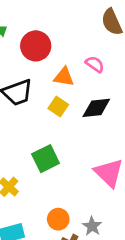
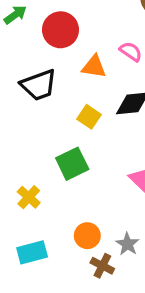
yellow square: (58, 106) -> (89, 117), moved

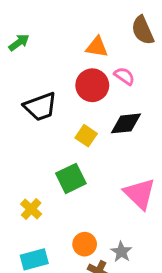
red circle: (61, 30) -> (92, 85), moved
orange triangle: (94, 67) -> (97, 47), moved

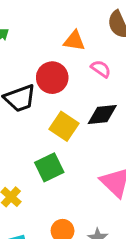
red circle: (92, 85) -> (52, 78), moved
yellow square: (86, 136) -> (64, 126), size x1.4

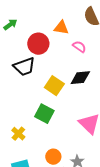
red circle: (52, 78) -> (38, 44), moved
green square: (49, 167) -> (44, 114), turned -36

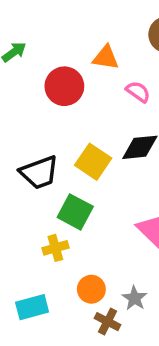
black trapezoid: (24, 67) -> (39, 172), moved
yellow cross: (18, 134) -> (55, 248), moved, turned 32

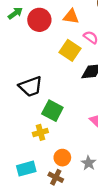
red circle: (64, 86) -> (39, 20), moved
yellow square: (93, 162) -> (70, 50), moved
brown cross: (108, 322) -> (56, 177), moved

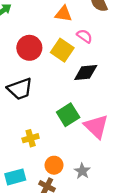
red circle: (39, 20) -> (29, 48), moved
green square: (52, 111) -> (68, 115), moved, turned 30

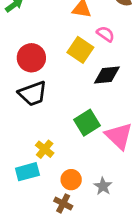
red circle: (29, 48) -> (31, 58), moved
yellow cross: (31, 138) -> (45, 149), turned -35
cyan rectangle: (15, 177) -> (27, 172), moved

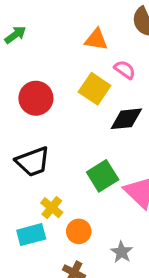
black trapezoid: (33, 94) -> (33, 162), moved
orange circle: (71, 180) -> (79, 231), moved

